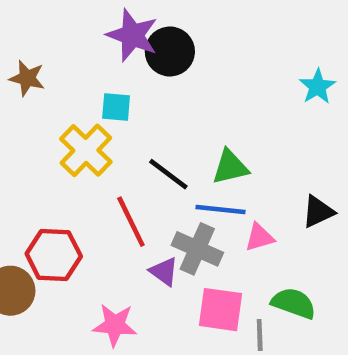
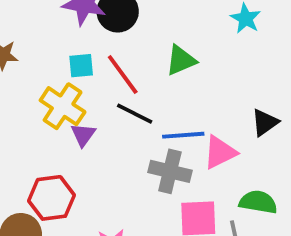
green triangle: (230, 167) -> (181, 60), moved
red line: (131, 222) -> (123, 74), moved
pink triangle: (260, 237) -> (220, 152), size x1.4
purple triangle: (164, 272) -> (83, 135), moved, turned 40

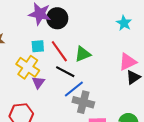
green triangle: (181, 60) -> (83, 54), moved
blue line: (183, 135) -> (74, 89), moved, turned -35
pink triangle: (220, 152) -> (128, 62), moved

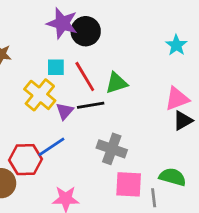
black line: (65, 72) -> (91, 105), turned -42
purple triangle: (38, 82) -> (65, 111), moved
blue line: (74, 89) -> (51, 147), moved

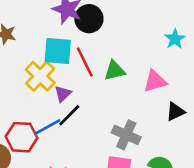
cyan square: (56, 67) -> (58, 51), size x1.6
pink triangle: (177, 99) -> (155, 81), moved
black line: (91, 105) -> (69, 115), moved, turned -40
gray cross: (112, 149) -> (126, 135), moved

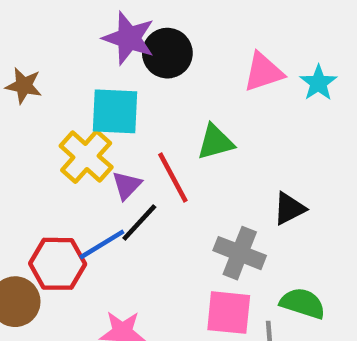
red line: (85, 62) -> (173, 178), moved
pink triangle: (155, 81) -> (263, 72), moved
black triangle: (175, 112) -> (289, 209), moved

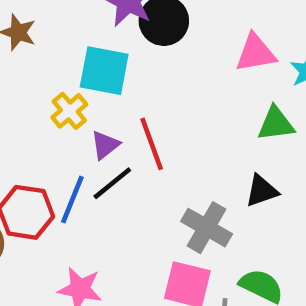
green triangle: (215, 142) -> (276, 124), moved
yellow cross: (86, 157) -> (69, 111), size x0.7
blue line: (102, 244) -> (72, 200), turned -45

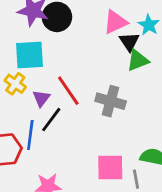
black triangle: (262, 191) -> (129, 42), moved, turned -30
gray cross: (207, 228) -> (111, 101), moved

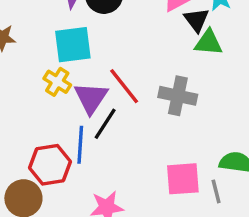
green triangle: (138, 60) -> (209, 43), turned 30
purple triangle: (41, 98) -> (91, 98), size x1.5

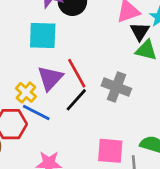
yellow cross: (57, 82) -> (26, 92), moved
black line: (105, 124) -> (76, 100), moved
blue line: (80, 145) -> (36, 113), turned -76

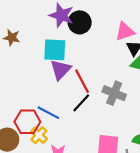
purple triangle: (50, 78) -> (61, 70), moved
yellow cross: (26, 92) -> (39, 135), moved

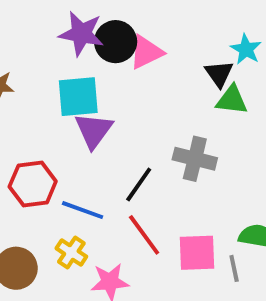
pink triangle: (125, 32) -> (146, 52), moved
red line: (82, 81) -> (144, 235), moved
red hexagon: (27, 122) -> (33, 184), moved

